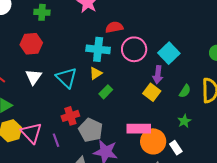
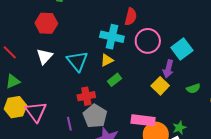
red semicircle: (114, 27) -> (131, 17), turned 108
green semicircle: (185, 91) -> (193, 88), turned 32
red cross: (70, 116) -> (86, 96), moved
green star: (184, 121) -> (179, 128), moved
purple line: (56, 140) -> (69, 124), moved

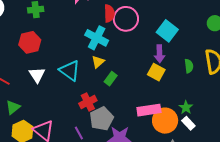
cyan cross: (112, 37) -> (97, 38), turned 30
pink circle: (148, 41) -> (126, 19), moved
green semicircle: (193, 88) -> (189, 66), turned -64
gray pentagon: (95, 116) -> (102, 119), turned 30

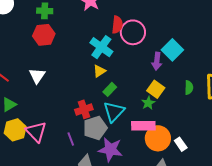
red hexagon: (30, 42) -> (44, 35), moved
purple arrow: (159, 54) -> (157, 61), moved
cyan triangle: (70, 71) -> (114, 112), moved, turned 30
green star: (186, 107) -> (148, 103), moved

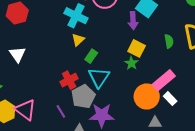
pink rectangle: (143, 126) -> (164, 80), moved, turned -30

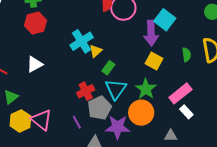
cyan cross: (76, 16) -> (82, 41), moved, turned 30
purple arrow: (133, 21) -> (151, 33), size x1.4
white triangle: (17, 54) -> (35, 64), turned 36
green star: (131, 63) -> (146, 89), moved, size x1.5
orange circle: (147, 97) -> (141, 113), moved

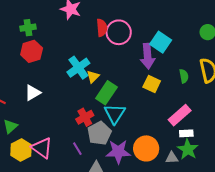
green rectangle: (108, 68) -> (106, 93), size x1.6
green star: (146, 89) -> (188, 149), moved
white rectangle: (186, 112) -> (186, 133), turned -48
orange circle: (141, 113) -> (146, 148), moved

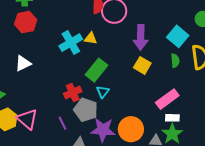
cyan square: (161, 42) -> (178, 36), moved
yellow triangle: (93, 77) -> (91, 38), moved, turned 48
cyan triangle: (115, 114) -> (103, 92), size x0.6
gray pentagon: (99, 133) -> (86, 110), turned -30

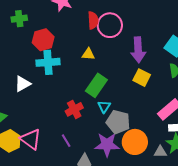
red hexagon: (26, 22) -> (43, 40), moved
cyan cross: (71, 43) -> (48, 62), moved, turned 30
gray pentagon: (86, 110) -> (118, 122), moved

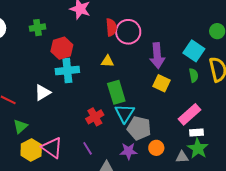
green rectangle: (96, 85) -> (116, 92), turned -50
cyan triangle: (104, 107) -> (125, 113), size x1.5
orange circle: (135, 142) -> (156, 148), size x0.6
purple star: (107, 145) -> (128, 151), size x0.7

